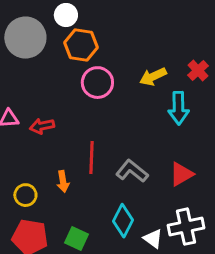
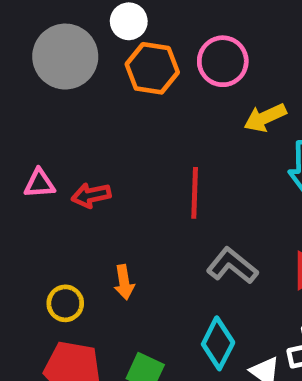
pink circle: (97, 83) -> (223, 61), moved
red line: (91, 158) -> (195, 193), moved

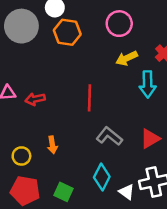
pink circle: (223, 61) -> (119, 24), moved

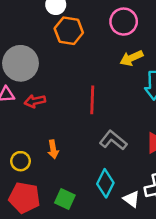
gray circle: (21, 26) -> (21, 63), moved

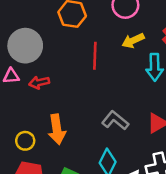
red line: (92, 100) -> (95, 56), moved
orange arrow: (53, 149) -> (57, 129), size x1.6

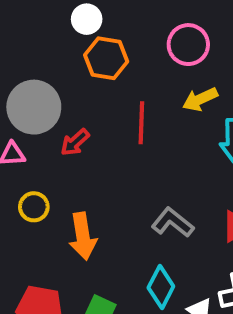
red arrow: (39, 82) -> (75, 142), moved, turned -30
yellow circle: (25, 141) -> (34, 207), moved

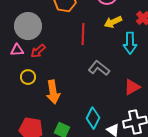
red arrow: (75, 142) -> (38, 51), moved
gray L-shape: (173, 222) -> (99, 68), moved

